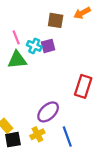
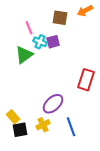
pink line: (16, 37) -> (29, 28), moved
green triangle: (17, 60) -> (24, 55), turned -30

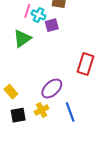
pink line: (29, 28) -> (27, 11), turned 40
cyan cross: (40, 42) -> (39, 15), moved
yellow rectangle: (13, 117) -> (11, 92), moved

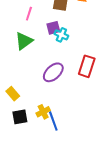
cyan cross: (39, 15) -> (61, 35), moved
purple ellipse: (52, 89) -> (53, 72), moved
blue line: (70, 112) -> (53, 121), moved

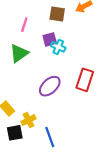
yellow cross: (43, 112) -> (29, 120), moved

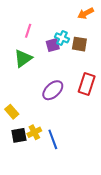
brown square: (57, 14) -> (79, 44), moved
cyan cross: (58, 47) -> (62, 38), moved
yellow cross: (29, 120) -> (34, 132), moved

